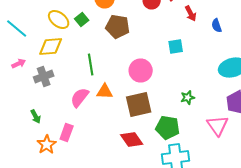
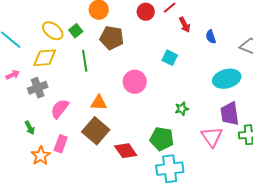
cyan square: (176, 46) -> (170, 58), turned 35
green line: (91, 64) -> (85, 61), moved
pink semicircle: (80, 98) -> (60, 109), moved
brown square: (139, 104) -> (96, 131), moved, turned -36

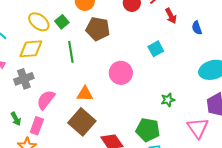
cyan square: (170, 58) -> (156, 49), turned 35
pink rectangle: (61, 144) -> (37, 126), moved

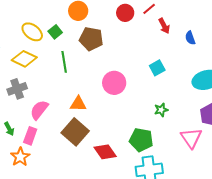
yellow diamond: (31, 49) -> (24, 59), turned 30
cyan square: (156, 49) -> (157, 68), moved

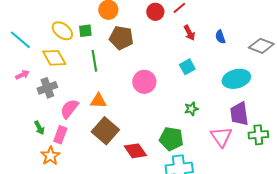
red arrow: (164, 26) -> (189, 33), moved
green square: (55, 32) -> (85, 31), turned 32
yellow diamond: (24, 59) -> (54, 58), turned 35
orange triangle: (78, 104) -> (98, 101), moved

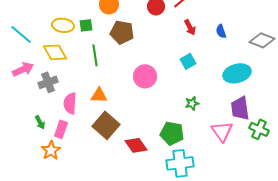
yellow ellipse: (62, 31) -> (63, 25), turned -30
pink arrow: (22, 75) -> (23, 69), size x1.5
pink semicircle: (69, 109) -> (70, 103), turned -35
green cross: (258, 135) -> (259, 129), turned 30

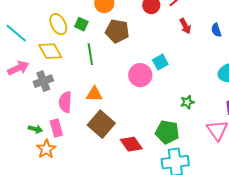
yellow ellipse: (63, 25) -> (58, 24), turned 55
green square: (86, 25) -> (81, 24), turned 32
cyan square: (188, 61) -> (160, 62), moved
green arrow: (40, 122) -> (35, 129), moved, turned -48
pink rectangle: (61, 129) -> (56, 128), turned -36

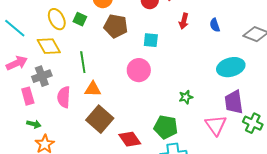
red arrow: (185, 26) -> (184, 21), turned 42
green line: (90, 54) -> (83, 62), moved
cyan square: (160, 62) -> (151, 40), moved, turned 35
pink rectangle: (56, 128) -> (28, 96), moved

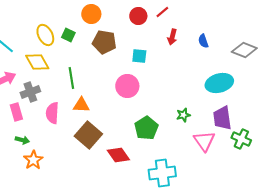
green star: (186, 97) -> (183, 115), moved
green pentagon: (166, 127) -> (146, 128), moved, turned 30

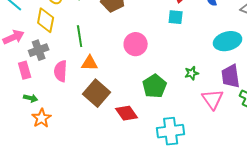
cyan square: (139, 56) -> (176, 17), moved
yellow diamond: (37, 62) -> (46, 20), turned 40

